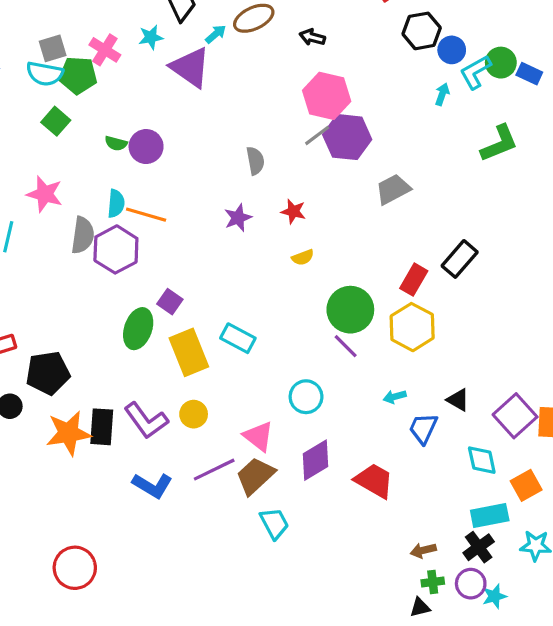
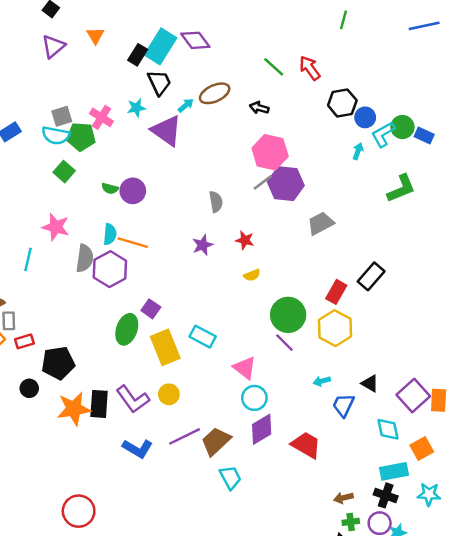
cyan circle: (306, 397) -> (254, 398), moved
pink triangle: (258, 436) -> (245, 368), moved
black cross: (479, 547) -> (386, 495), turned -35

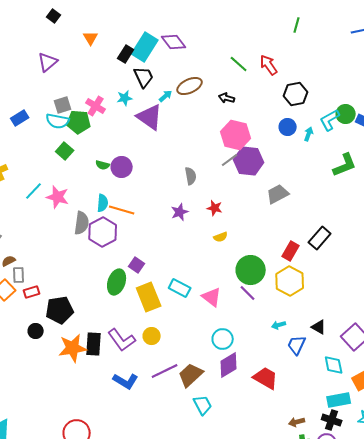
purple triangle: (53, 46) -> (48, 62), moved
blue circle: (365, 117) -> (288, 127), moved
cyan line: (28, 259) -> (34, 191), moved, turned 30
pink triangle: (245, 368) -> (212, 297), moved

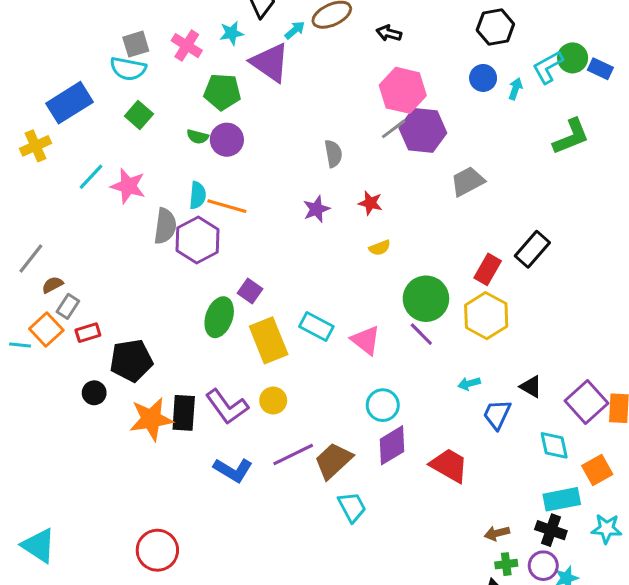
blue rectangle: (20, 118) -> (69, 103), moved, size x1.6
green pentagon: (79, 122) -> (222, 92), moved
gray rectangle: (19, 275) -> (68, 306), turned 35

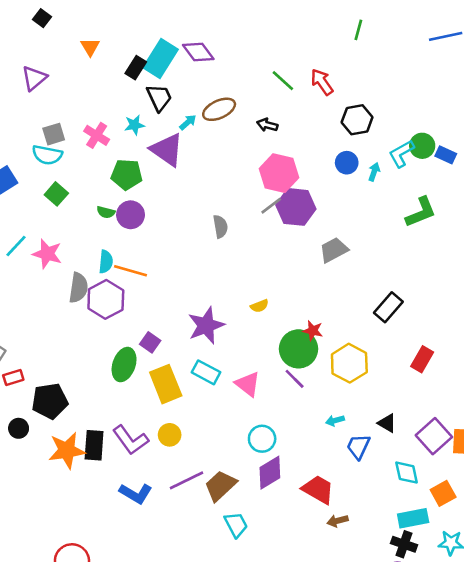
red star: (370, 203) -> (313, 331), moved
purple star: (316, 209) -> (206, 325), moved, size x1.6
red rectangle: (488, 269) -> (422, 359), moved
brown arrow: (497, 533) -> (338, 521), moved

